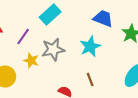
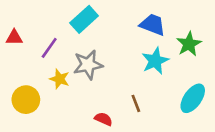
cyan star: (90, 46) -> (155, 61), moved

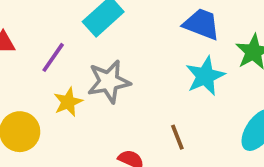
yellow star: (59, 79) -> (68, 102), turned 30

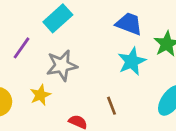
yellow star: (68, 102) -> (40, 95), moved

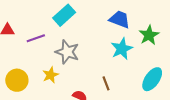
purple line: (21, 48) -> (36, 38), turned 36
gray star: (62, 65) -> (67, 52), turned 30

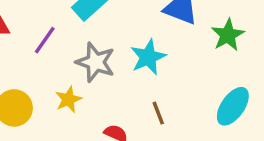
purple line: (36, 38) -> (45, 40), turned -36
cyan star: (122, 49) -> (148, 57), moved

